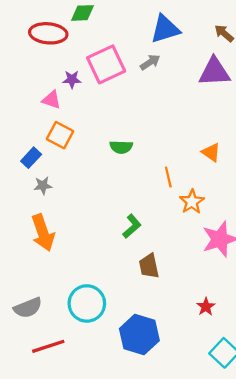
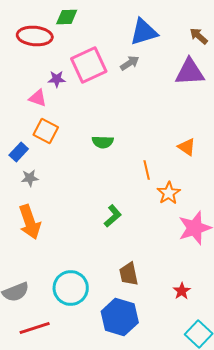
brown trapezoid: (149, 266) -> (129, 274), moved

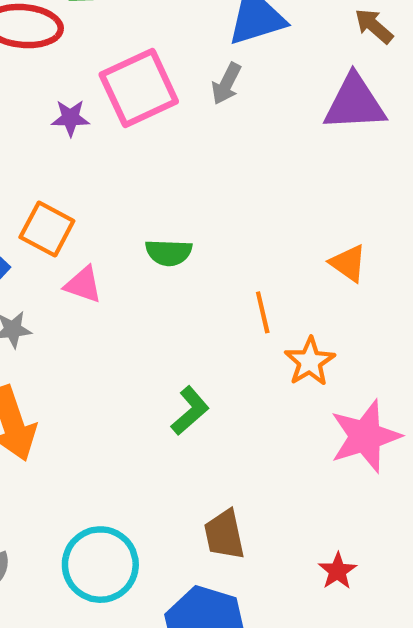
gray arrow: (130, 63) -> (226, 84), turned 150
pink triangle: (38, 98) -> (83, 285), moved

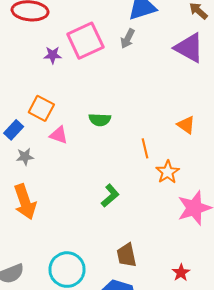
purple triangle: (355, 103) -> (189, 48), turned 32

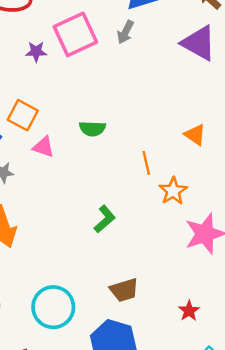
brown trapezoid: (127, 255) -> (124, 290), turned -95

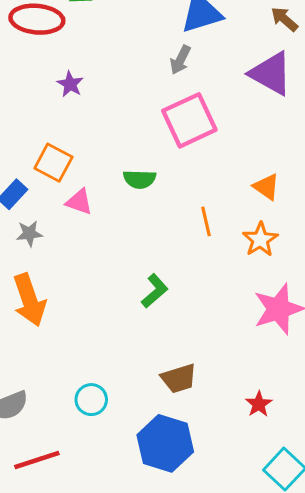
pink square: (75, 34) -> (189, 120), moved
purple star: (36, 52) -> (70, 84), turned 30
orange star: (173, 191) -> (260, 240), moved
cyan circle: (53, 307) -> (91, 400), size x0.6

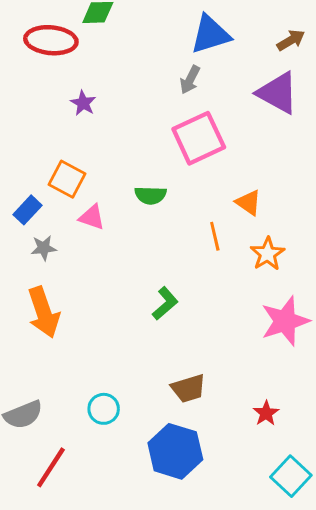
brown arrow: (284, 19) -> (291, 40), turned 108
orange triangle: (266, 187) -> (248, 203), moved
red line: (37, 460) -> (51, 467), turned -39

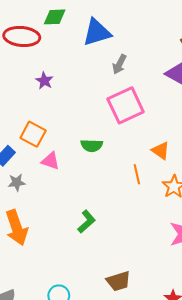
blue triangle: (210, 34) -> (97, 32), moved
green L-shape: (165, 304) -> (87, 222), moved

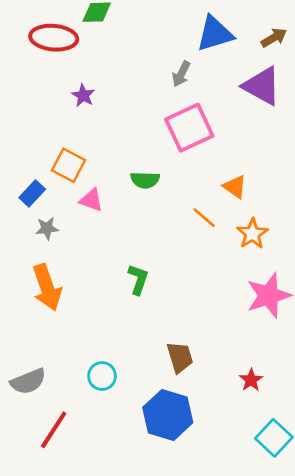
blue triangle: (97, 32) -> (215, 34), moved
orange line: (137, 174) -> (204, 218), turned -36
green L-shape: (87, 222) -> (138, 279), turned -30
brown trapezoid: (118, 281) -> (180, 357), turned -90

